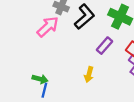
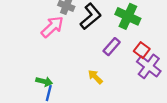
yellow arrow: (89, 75) -> (95, 77), turned 120

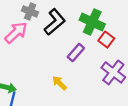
red square: (142, 50) -> (106, 40), moved

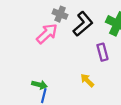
purple rectangle: (76, 52) -> (102, 52), turned -56

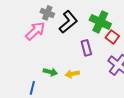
yellow arrow: (87, 80) -> (72, 74), turned -56
green arrow: (39, 85) -> (50, 72), moved

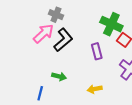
black L-shape: (68, 22) -> (63, 40), moved
yellow arrow: (72, 74) -> (95, 89), moved

